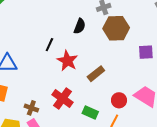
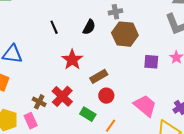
black line: (49, 45) -> (54, 27), moved, turned -56
red circle: (119, 100) -> (106, 96), moved
brown cross: (31, 108) -> (39, 102), moved

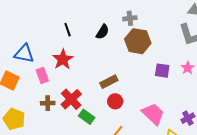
red star: (72, 60) -> (63, 59), moved
brown cross: (39, 102) -> (48, 103), turned -32
green rectangle: (88, 114) -> (87, 117), moved
pink rectangle: (31, 121) -> (42, 75), moved

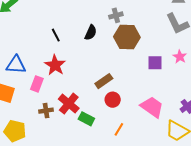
pink rectangle: (42, 75) -> (37, 84), turned 49

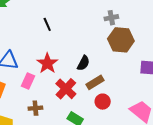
black semicircle: (91, 33) -> (83, 63), moved
black line: (56, 35) -> (47, 24), moved
red cross: (69, 104) -> (66, 89), moved

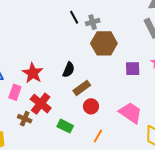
black line: (47, 24) -> (74, 17), moved
red cross: (66, 89) -> (41, 104), moved
brown cross: (35, 108) -> (25, 119), turned 32

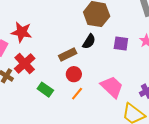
black semicircle: (69, 70) -> (89, 41), moved
red star: (33, 73) -> (22, 32), turned -30
orange line: (98, 136) -> (77, 94), moved

